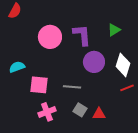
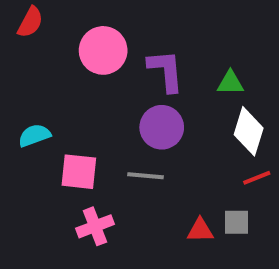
green triangle: (114, 30) -> (230, 83), moved, turned 32
pink circle: (50, 37) -> (103, 50), moved
purple circle: (94, 62) -> (162, 127), moved
gray square: (80, 110) -> (237, 222), moved, turned -32

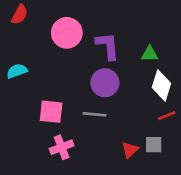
cyan semicircle: (34, 135) -> (17, 71), moved
red triangle: (200, 230) -> (130, 150), turned -42

